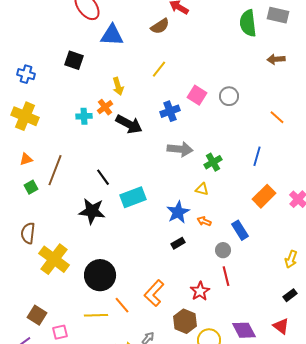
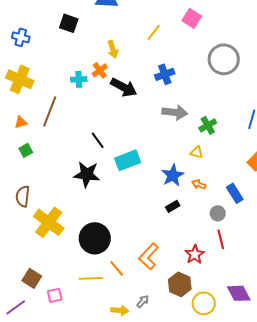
pink square: (197, 95) -> (192, 18), moved
gray circle: (229, 96) -> (224, 59), size x1.6
brown line: (55, 170) -> (50, 111), moved

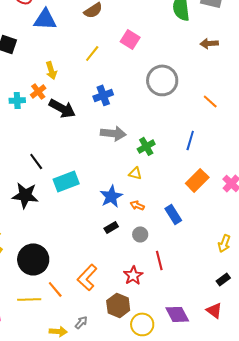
gray circle: (218, 213) -> (140, 234), moved

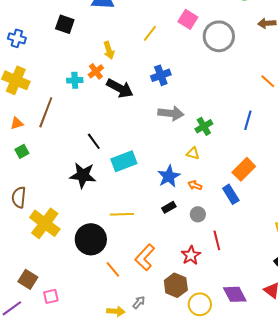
gray circle: (162, 80) -> (219, 36), moved
orange rectangle: (197, 180) -> (244, 169), moved
yellow line: (29, 299) -> (122, 214), moved

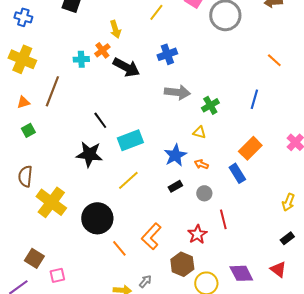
yellow line: (122, 214) -> (128, 180), moved, turned -40

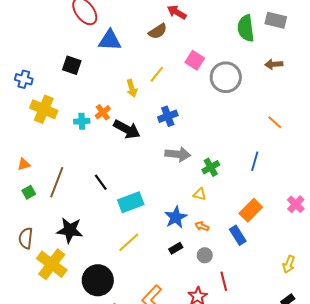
yellow arrow: (115, 29) -> (132, 88), moved
yellow cross: (22, 59) -> (44, 109), moved
brown line: (52, 91) -> (57, 182), moved
black star: (89, 154) -> (70, 230), moved

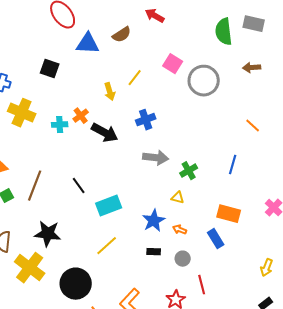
brown semicircle: (158, 31) -> (122, 35), moved
orange rectangle: (251, 210) -> (229, 214), turned 60
black rectangle: (176, 248) -> (154, 252), turned 32

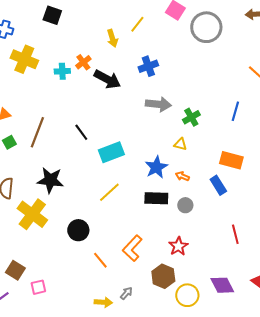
black rectangle: (154, 252) -> (156, 198), size x1.6
black circle: (76, 284) -> (78, 230), size x0.7
red line: (202, 285) -> (235, 234), moved

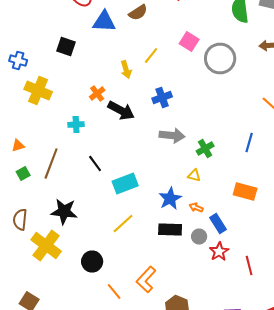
cyan cross: (62, 71) -> (76, 124), moved
blue rectangle: (218, 185) -> (218, 224), moved
red star: (178, 246) -> (219, 252), moved

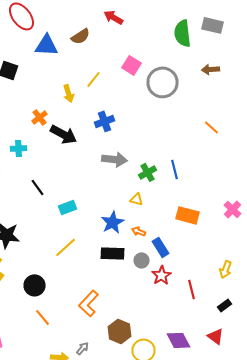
blue line: (249, 142) -> (174, 169), moved, turned -30
cyan rectangle: (125, 184) -> (68, 207), size x0.7
orange line: (114, 292) -> (42, 317), moved

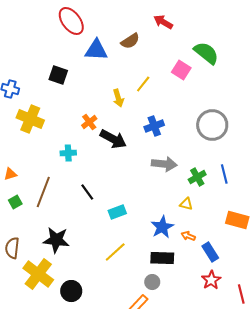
green semicircle: (182, 33) -> (206, 53), moved, turned 136
gray circle: (162, 82) -> (212, 125), moved
gray circle: (142, 260) -> (152, 282), moved
black circle: (34, 285) -> (71, 291), moved

